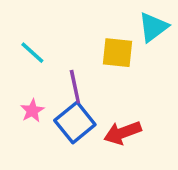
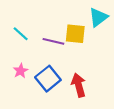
purple line: (75, 87) -> (53, 41), moved, turned -65
red arrow: (123, 133) -> (79, 85), turned 95

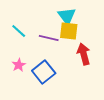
cyan triangle: (98, 17) -> (67, 16), moved, turned -30
red arrow: (79, 85) -> (84, 54), moved

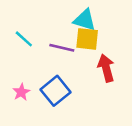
cyan triangle: (67, 16) -> (85, 20), turned -36
pink star: (19, 65) -> (21, 92), moved

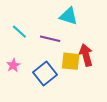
yellow square: (87, 39) -> (71, 61), moved
pink star: (21, 92) -> (13, 65), moved

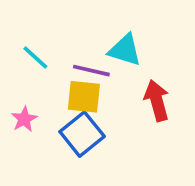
cyan triangle: (69, 16) -> (125, 50), moved
yellow square: (71, 61) -> (84, 97), moved

